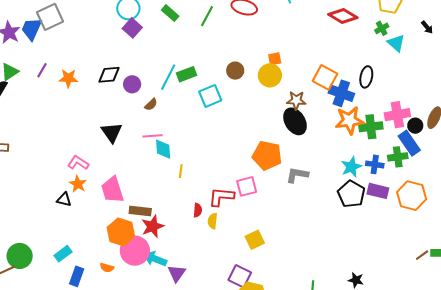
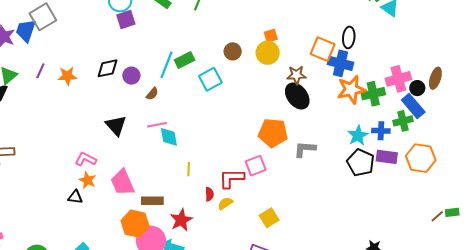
purple square: (132, 28) -> (126, 20), turned 36
black ellipse: (366, 77) -> (349, 37), moved
yellow line: (181, 171) -> (189, 169), moved
yellow semicircle: (213, 221) -> (225, 203), turned 56
red star: (153, 226) -> (181, 220), moved

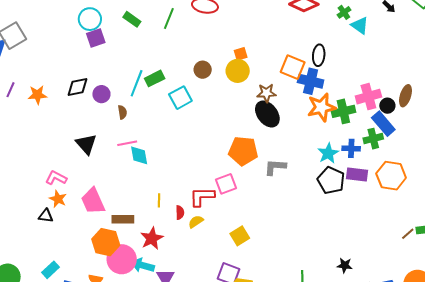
brown semicircle: (152, 94) -> (122, 112), turned -48
yellow line: (189, 169) -> (159, 200), moved

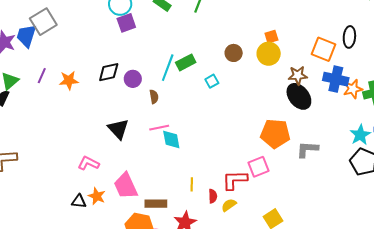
blue cross: (311, 81) -> (336, 79), moved
cyan square: (180, 98) -> (212, 81), size x0.6
orange star: (321, 107) -> (353, 89), size x0.7
orange star: (58, 199) -> (97, 196), moved

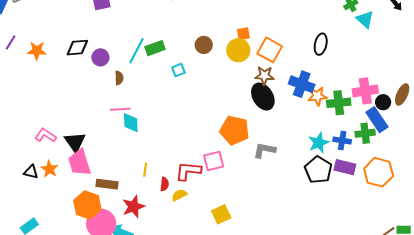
orange square: (324, 49) -> (270, 50), moved
black triangle: (118, 129) -> (75, 142), moved

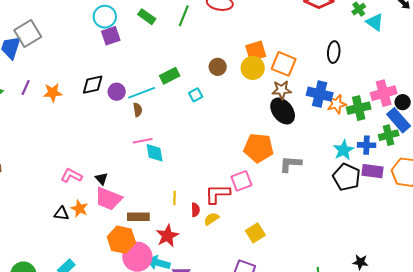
orange square: (243, 34) -> (256, 51), size x1.5
cyan line: (137, 51) -> (142, 93), moved, turned 48
black triangle: (75, 142) -> (101, 179), size x0.6
pink trapezoid: (79, 163) -> (108, 199), turned -44

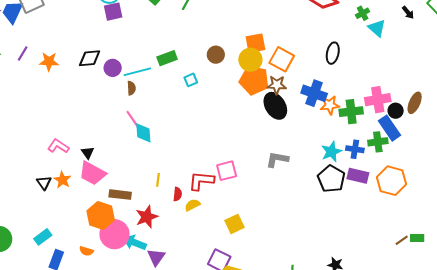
pink line: (143, 141) -> (133, 120), turned 60
orange pentagon: (259, 148) -> (254, 80), moved
black triangle: (61, 214) -> (44, 183), turned 42

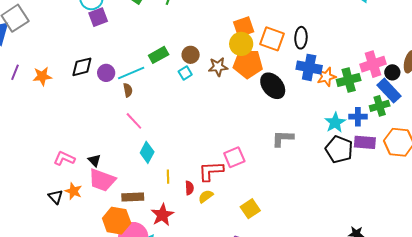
black ellipse: (333, 53) -> (301, 38), moved
brown circle: (216, 55) -> (191, 55), moved
brown star: (277, 85) -> (218, 67), moved
cyan diamond: (143, 133) -> (147, 152), moved, turned 40

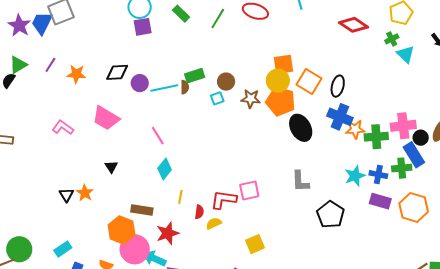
brown semicircle: (128, 90) -> (185, 87), moved
gray L-shape: (283, 138) -> (300, 181), turned -105
black pentagon: (339, 149) -> (331, 215), moved
pink L-shape: (64, 158) -> (63, 128), moved
pink trapezoid: (102, 180) -> (106, 118), moved

